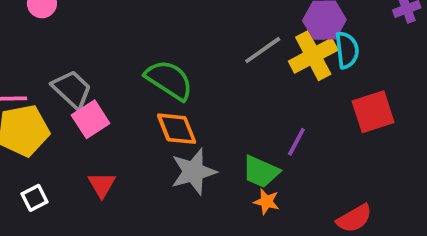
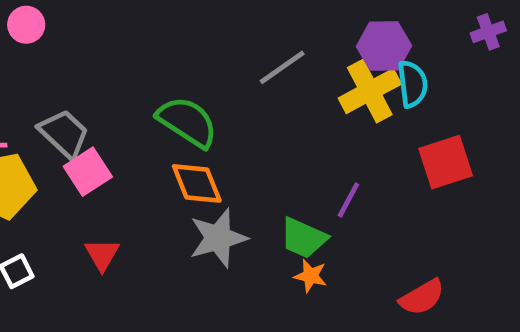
gray line: (263, 50) -> (282, 67), moved

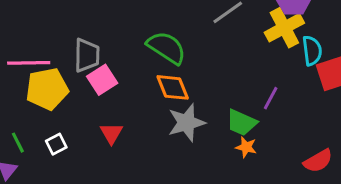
cyan semicircle: (412, 84) -> (312, 51), moved
gray trapezoid: (64, 134) -> (87, 55), turned 48

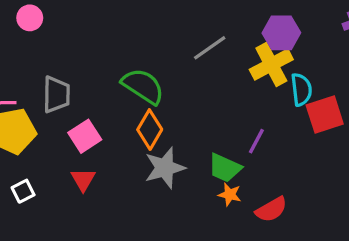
pink square: (102, 80) -> (85, 136), moved
orange diamond: (173, 87) -> (150, 130), turned 52
red semicircle: (318, 161) -> (271, 209), moved

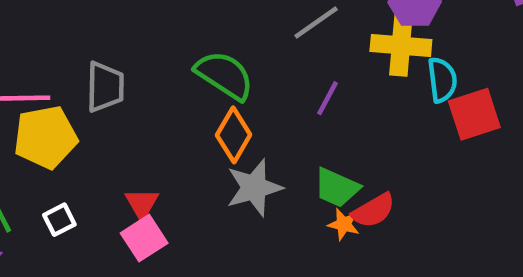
yellow cross: (271, 65) -> (401, 45), turned 33
pink square: (85, 136) -> (144, 238), moved
purple line: (256, 141) -> (328, 98), moved
red semicircle: (271, 209) -> (373, 211), moved

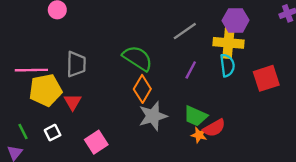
cyan semicircle: (442, 80) -> (227, 65), moved
red triangle: (142, 204) -> (73, 102), moved

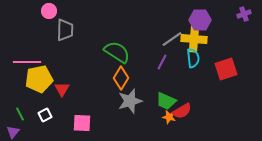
gray line: (185, 31) -> (172, 39), moved
gray trapezoid: (76, 64) -> (65, 30), moved
pink square: (96, 142) -> (82, 123), turned 36

